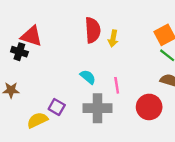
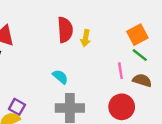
pink line: (117, 85) -> (120, 71), moved
purple square: (57, 107) -> (17, 107), moved

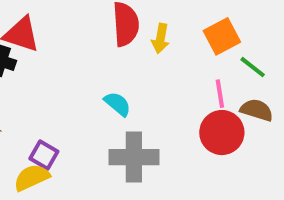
orange square: (137, 35) -> (222, 36), moved
red circle: (122, 107) -> (222, 133), moved

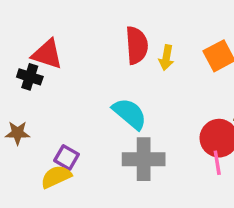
pink line: (220, 94) -> (217, 163), moved
cyan semicircle: (118, 104) -> (130, 114), size x1.5

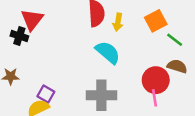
red triangle: (47, 54) -> (32, 20), turned 50
cyan semicircle: (130, 114) -> (108, 52), moved

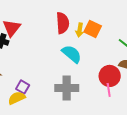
orange square: (156, 21) -> (93, 29), moved, turned -36

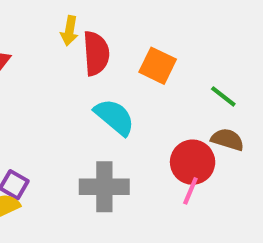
yellow arrow: (80, 30) -> (69, 31), moved
pink line: (109, 90) -> (190, 191), turned 32

